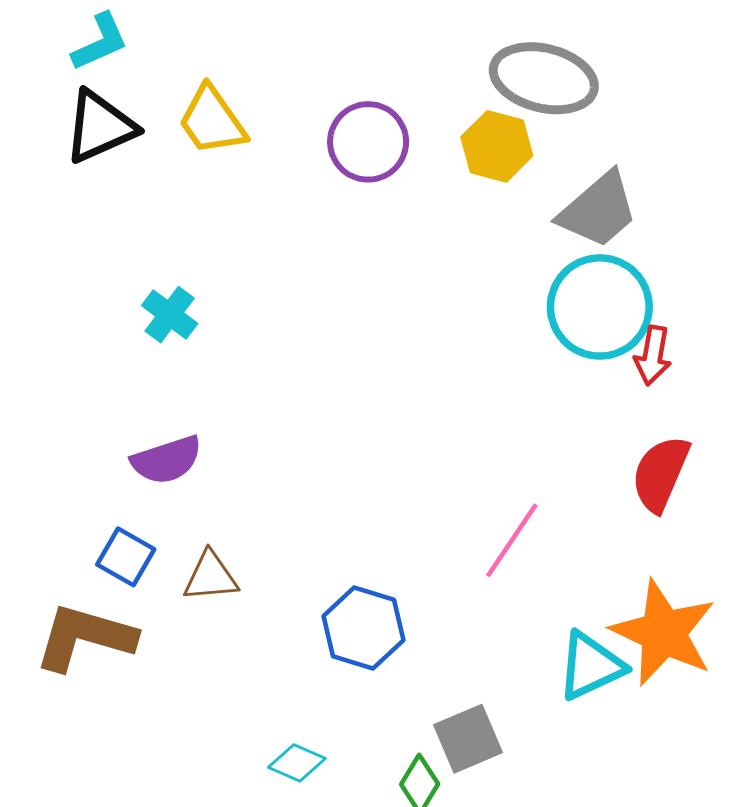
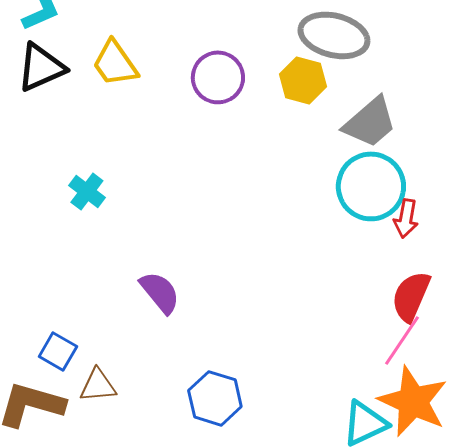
purple semicircle: (167, 460) -> (160, 292), moved, turned -111
pink line: (512, 540) -> (402, 340), moved
brown triangle: (211, 577) -> (98, 385), moved

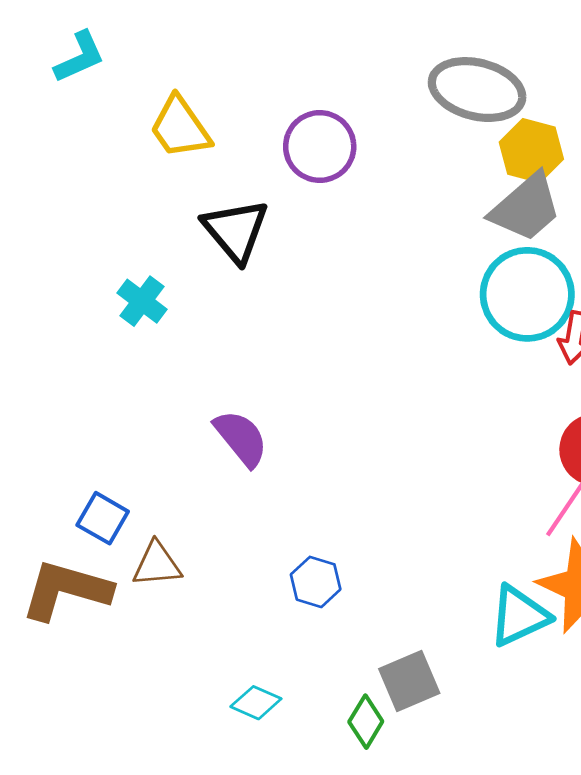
black triangle: (41, 67) -> (236, 231), moved, turned -46
yellow hexagon: (303, 80) -> (531, 151), moved
blue hexagon: (215, 398) -> (316, 582), size x0.7

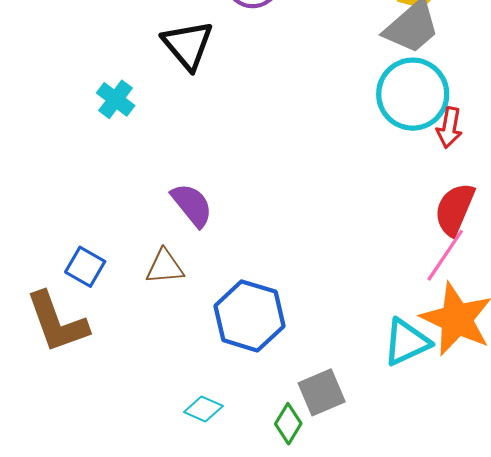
brown triangle: (157, 564) -> (165, 267), moved
blue hexagon: (316, 582) -> (249, 316), size x1.8
brown L-shape: (66, 590) -> (57, 322), turned -126

